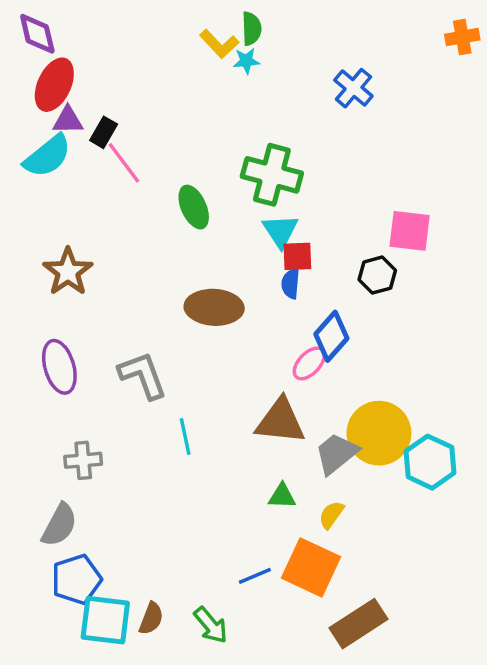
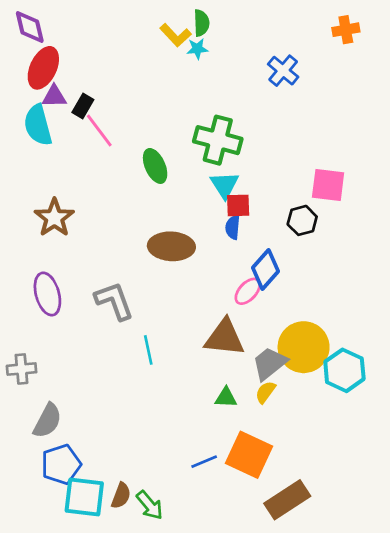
orange cross: (462, 37) -> (346, 30), moved
cyan semicircle: (47, 156) -> (38, 125), turned 114
gray cross: (83, 460) -> (22, 369), moved
yellow semicircle: (331, 515) -> (265, 392), moved
green arrow: (211, 625) -> (150, 505), moved

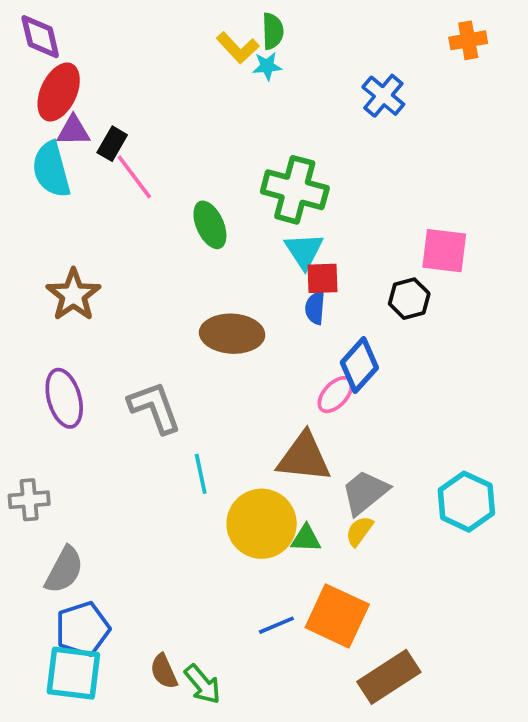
yellow circle: (304, 347) -> (262, 524), moved
brown semicircle: (121, 496) -> (164, 671), turned 135
cyan square: (84, 497) -> (73, 673), moved

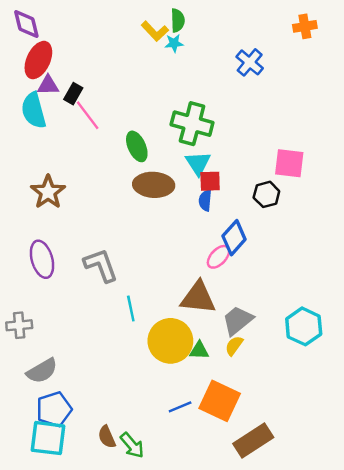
brown ellipse: (232, 334) -> (154, 185), moved
gray semicircle: (64, 570) -> (42, 371), turned 32

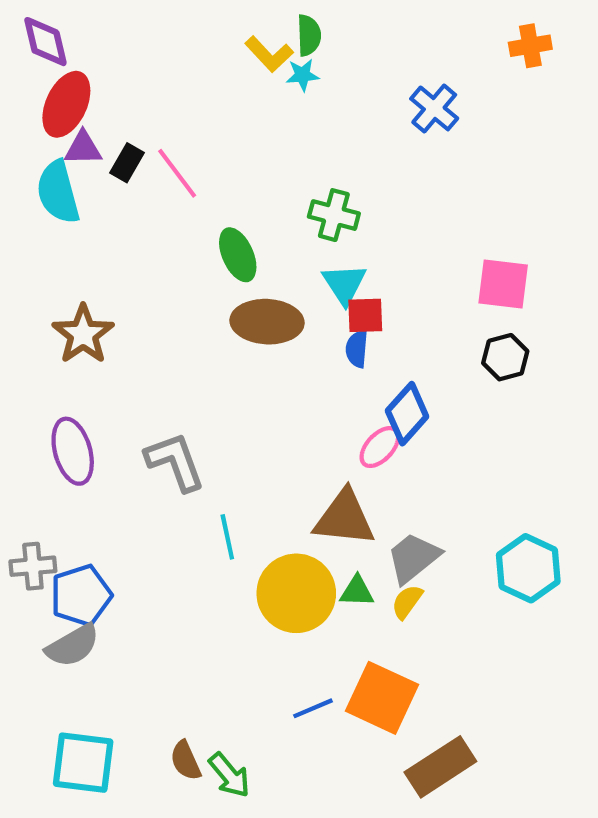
pink line: (88, 115) -> (177, 173), moved
green cross: (192, 124) -> (334, 215), size x0.7
black hexagon: (266, 194) -> (505, 357), moved
green triangle: (199, 350) -> (357, 591), moved
blue pentagon: (54, 409) -> (81, 595), moved

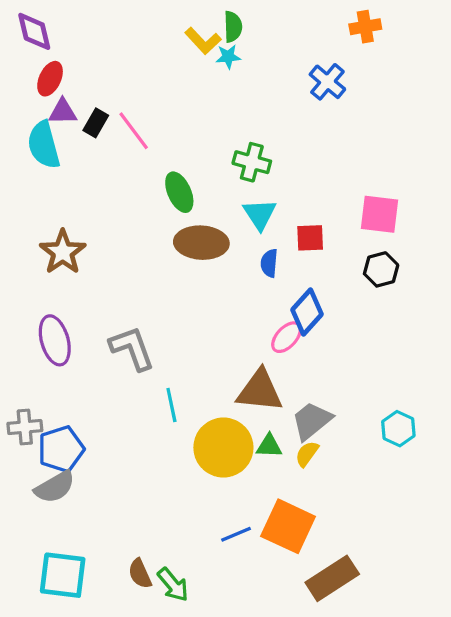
orange cross: (530, 46) -> (365, 27), moved
red ellipse: (66, 104) -> (50, 79), size x0.7
red square: (365, 315) -> (310, 238), moved
cyan hexagon: (528, 568) -> (398, 429), size x0.7

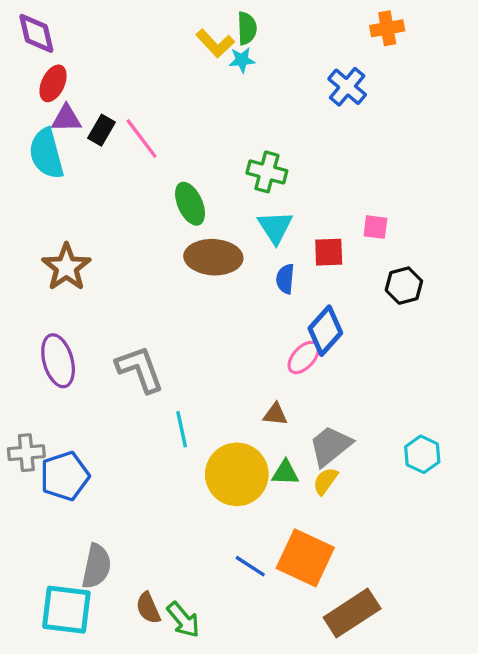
pink square: (379, 214) -> (375, 227), moved, size x0.6
brown triangle: (260, 391) -> (275, 414), size x0.5
gray semicircle: (55, 487) -> (96, 566), moved, turned -48
blue line: (236, 534) -> (250, 566), turned 56

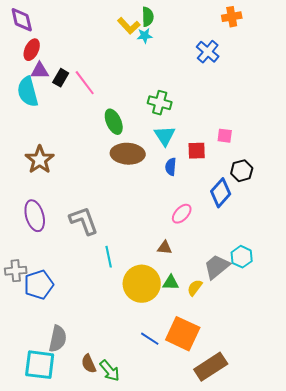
blue diamond: (325, 331) -> (221, 193), moved
gray trapezoid: (330, 446) -> (217, 267), moved
cyan hexagon: (422, 454) -> (242, 257), moved

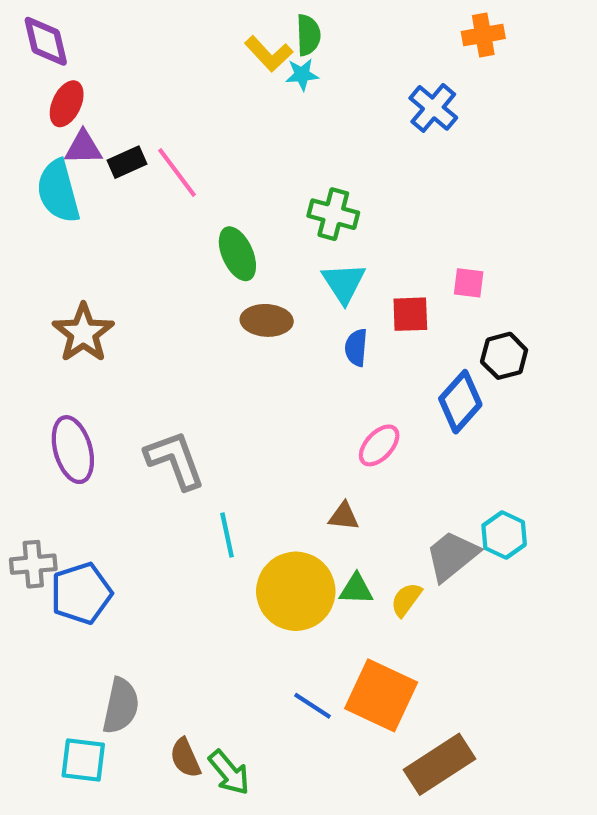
black rectangle: (61, 78) -> (127, 162), turned 36
brown ellipse: (128, 154) -> (267, 320), size x0.7
cyan square: (40, 365) -> (83, 760), size x0.7

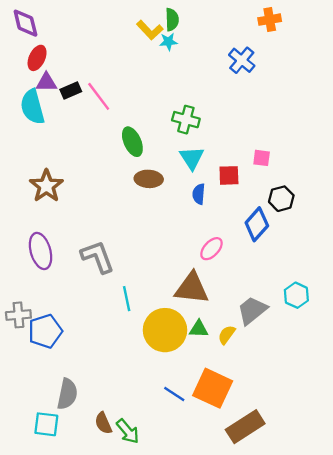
brown triangle: (344, 516) -> (192, 288), size x2.0
cyan hexagon: (504, 535) -> (296, 295), moved

